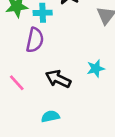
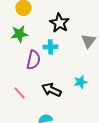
cyan cross: (43, 13) -> (50, 47), moved

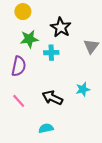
green star: (19, 34) -> (29, 39), moved
purple semicircle: (33, 60) -> (19, 66), moved

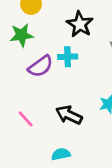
green star: (29, 39) -> (22, 35), moved
purple semicircle: (19, 66) -> (41, 66), moved, turned 42

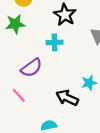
purple semicircle: (41, 66) -> (31, 68), moved
black arrow: (69, 115) -> (67, 98), moved

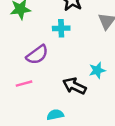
pink line: (19, 95) -> (24, 84), turned -63

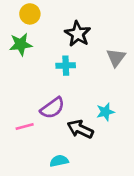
purple semicircle: (37, 55) -> (52, 108), moved

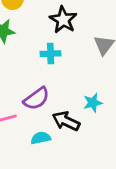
cyan semicircle: (59, 161) -> (41, 138), moved

